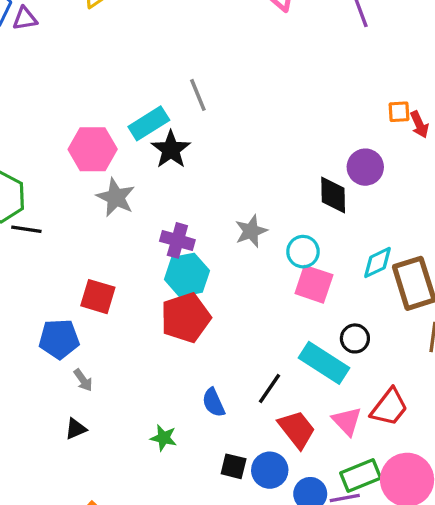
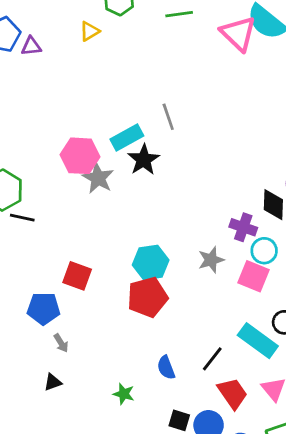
gray star: (116, 197) -> (98, 178), moved
gray star: (251, 231) -> (211, 260), moved
purple cross: (177, 240) -> (243, 227), moved
cyan circle: (303, 252) -> (264, 251), moved

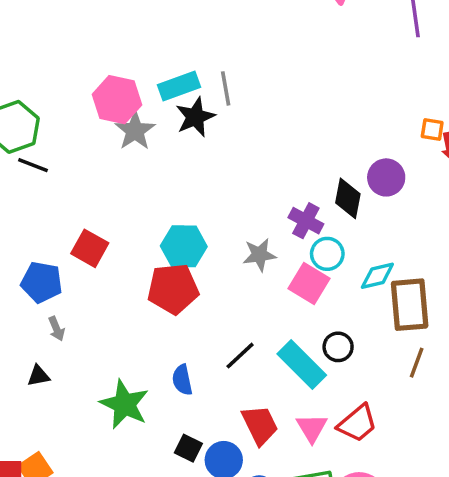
gray line: (168, 117) -> (226, 88), moved
black line: (212, 359) -> (240, 356), moved
green star: (124, 394) -> (124, 404), size x1.8

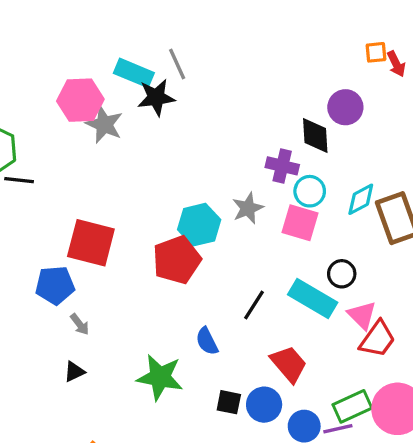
cyan rectangle: (179, 86) -> (134, 73), turned 57
black star: (195, 117) -> (156, 97), turned 30
cyan hexagon: (184, 246) -> (199, 225), moved
red square: (90, 248) -> (91, 243), size x1.4
pink triangle: (312, 428) -> (362, 315), moved

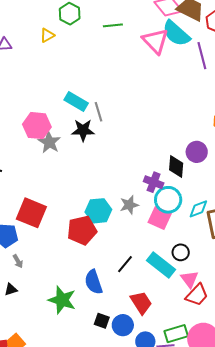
cyan rectangle: (134, 73) -> (76, 101), moved
cyan circle: (310, 191) -> (168, 200), size x1.4
blue semicircle: (207, 341) -> (94, 282), size x1.4

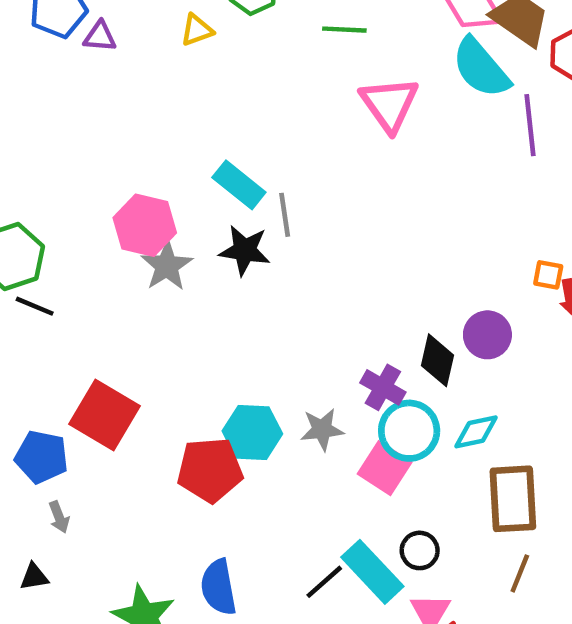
pink triangle: (155, 41) -> (389, 104), moved
cyan diamond: (198, 209) -> (476, 432), moved
black line: (125, 264) -> (324, 582), moved

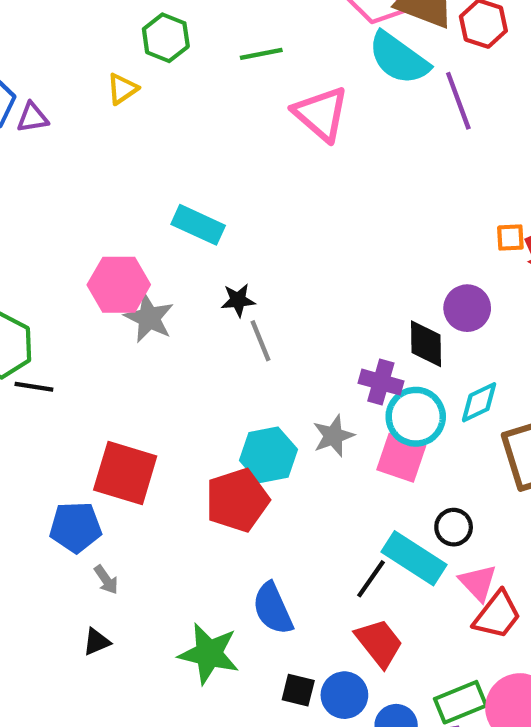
gray line: (285, 215) -> (261, 341), moved
black star: (245, 250) -> (238, 300), moved, size x0.7

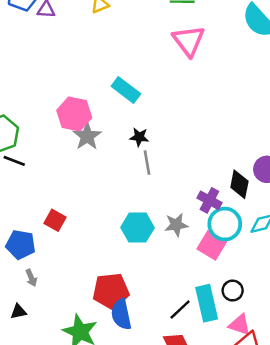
pink triangle: (321, 114) -> (189, 41), moved
red square: (125, 473) -> (55, 220), size x0.6
red pentagon: (237, 500) -> (111, 291), moved
cyan rectangle: (414, 558) -> (207, 303), turned 32
pink triangle: (478, 583) -> (240, 325), turned -40

